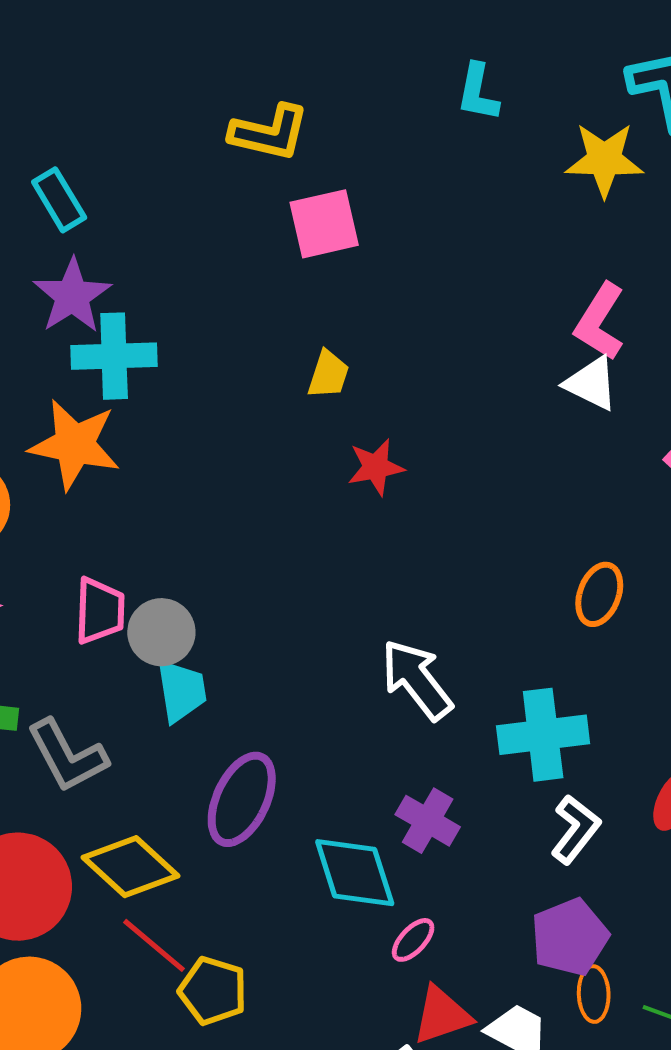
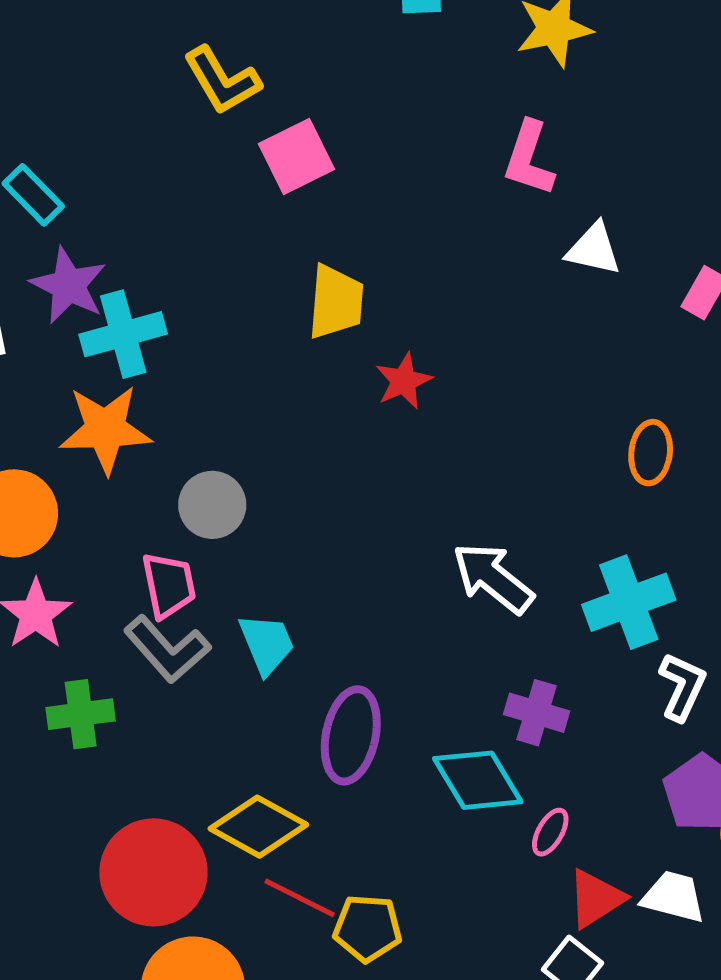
yellow L-shape: (269, 133) -> (222, 81), turned 60
pink L-shape: (600, 322) -> (529, 158), moved
yellow trapezoid: (328, 374) -> (336, 302), size x1.5
gray circle: (161, 632) -> (212, 505), moved
gray L-shape: (67, 756) -> (167, 649), moved

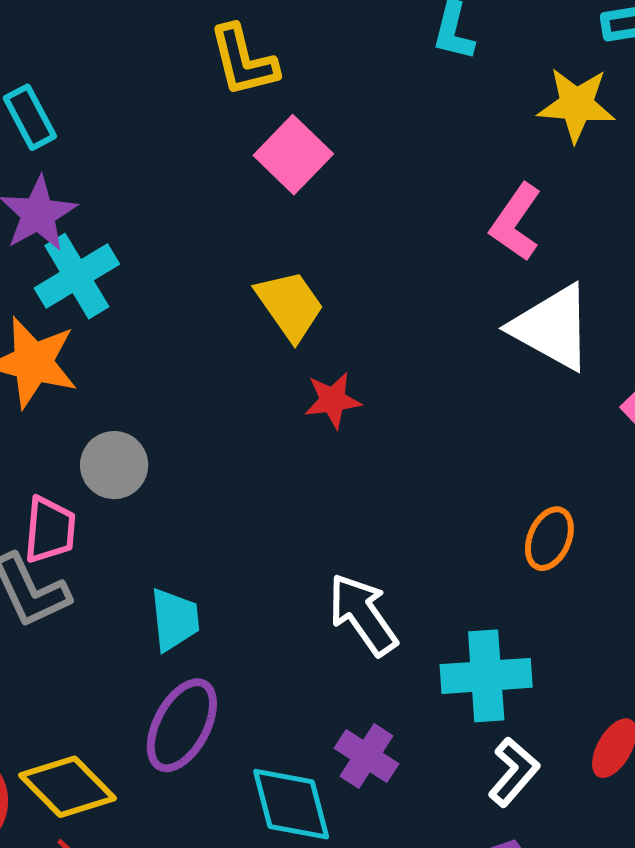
pink square: (296, 156) -> (293, 155), turned -36
white triangle: (594, 249) -> (552, 327), size x1.6
yellow trapezoid: (336, 302) -> (290, 305), turned -56
cyan cross: (123, 334) -> (77, 276), turned -32
cyan trapezoid: (267, 644) -> (175, 620), moved

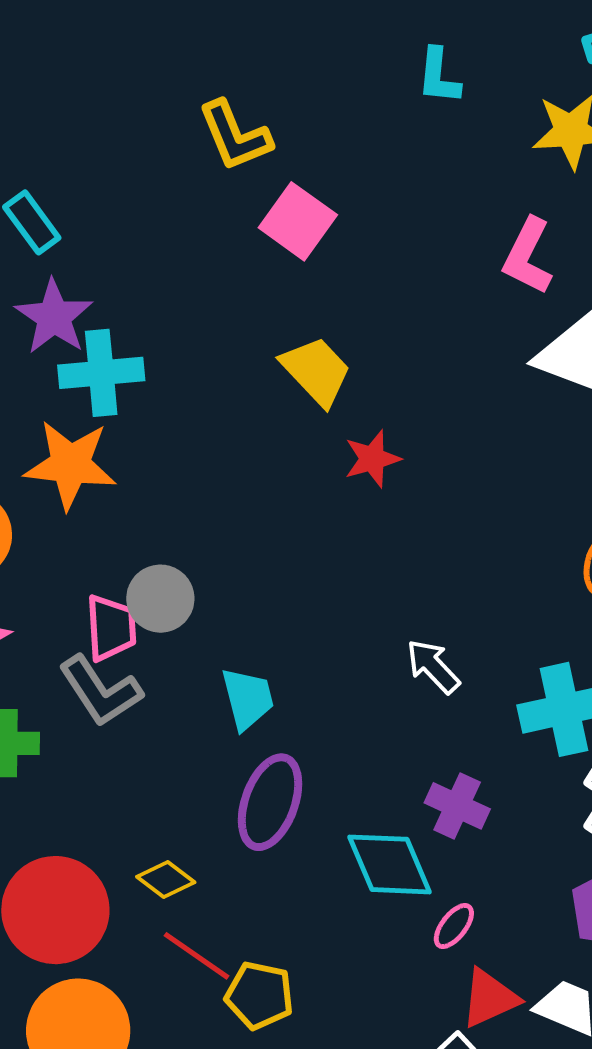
cyan cross: (77, 276) -> (101, 373), turned 34
gray circle: (114, 465) -> (160, 599), moved
white arrow: (363, 614) -> (433, 666), size x0.7
yellow diamond: (68, 787) -> (166, 880), size x0.6

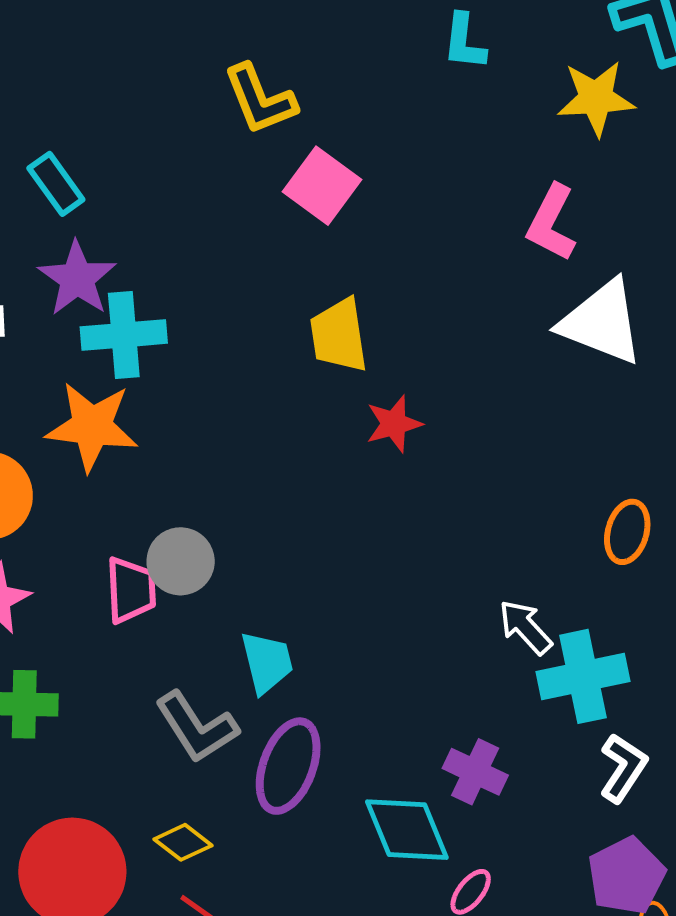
yellow trapezoid: (316, 371) -> (339, 335), turned -146
white arrow: (433, 666) -> (525, 627), moved
gray L-shape: (100, 691) -> (197, 727), moved

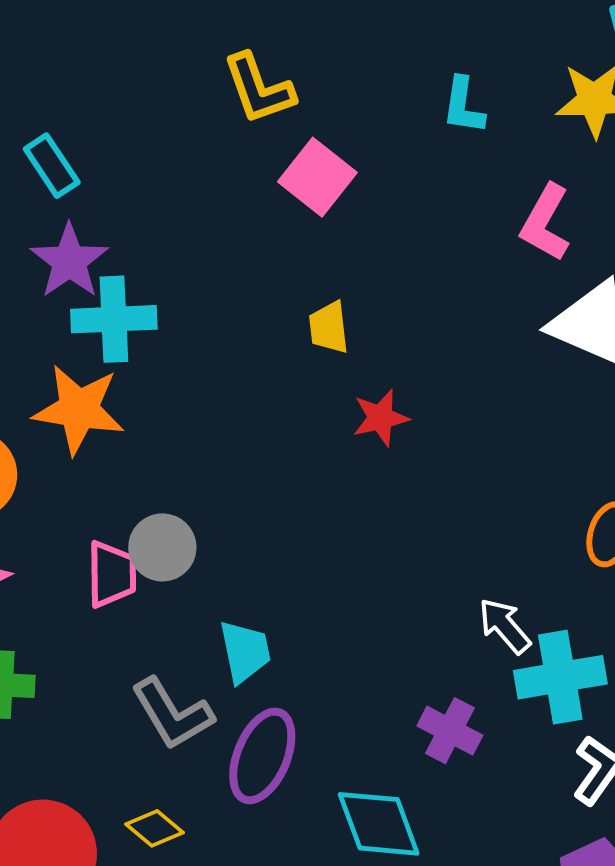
cyan L-shape: (464, 42) -> (463, 106), moved
yellow trapezoid: (339, 335) -> (329, 327), size x0.7
purple cross: (475, 772) -> (450, 731), moved

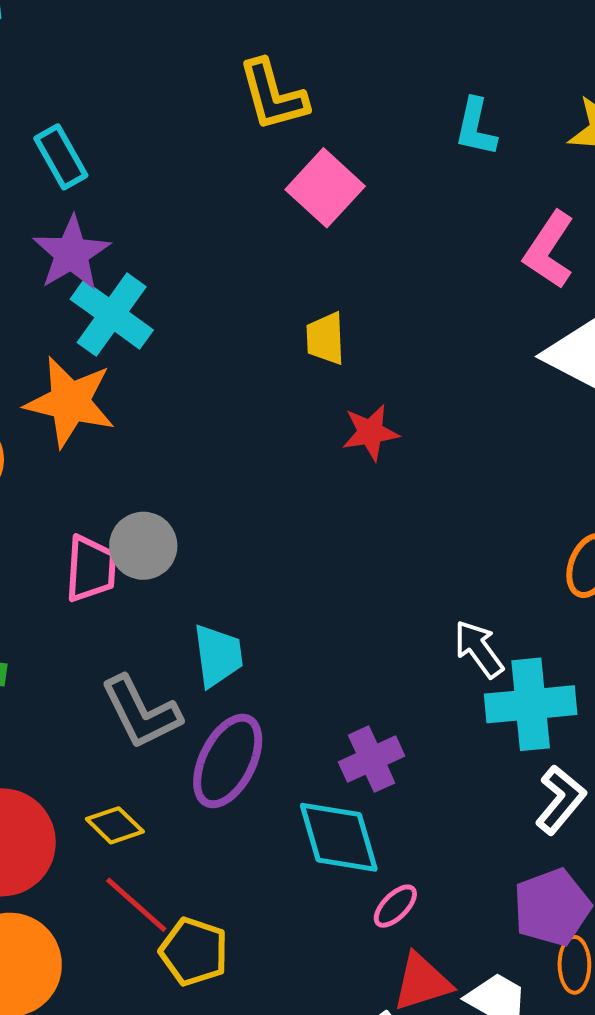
cyan cross: (114, 319) -> (112, 315), turned 34
purple cross: (450, 731) -> (372, 759), moved, turned 34

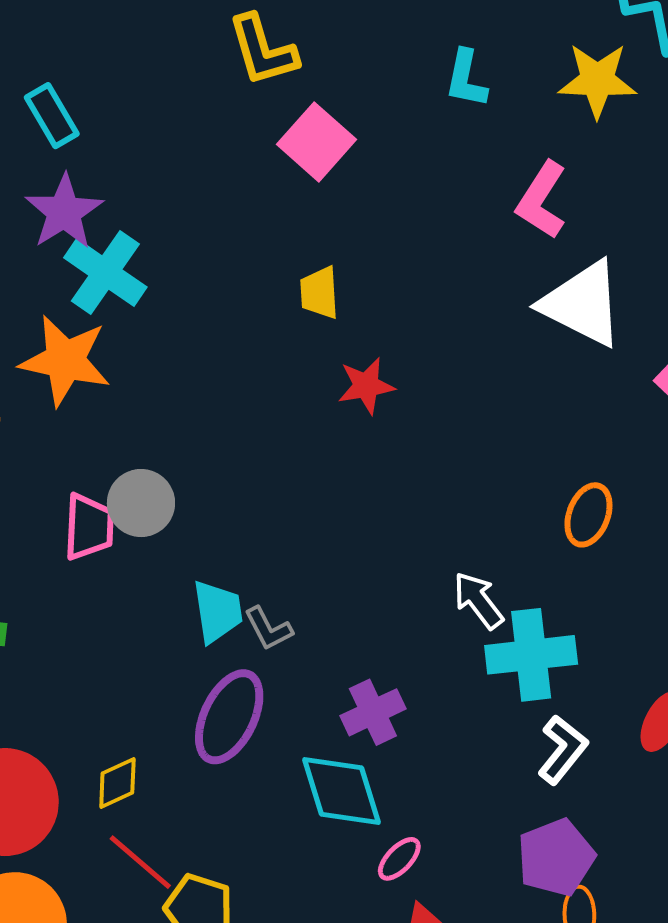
gray L-shape: (141, 712) -> (268, 629), moved, size x0.6
yellow diamond: (115, 825) -> (117, 783), turned -68

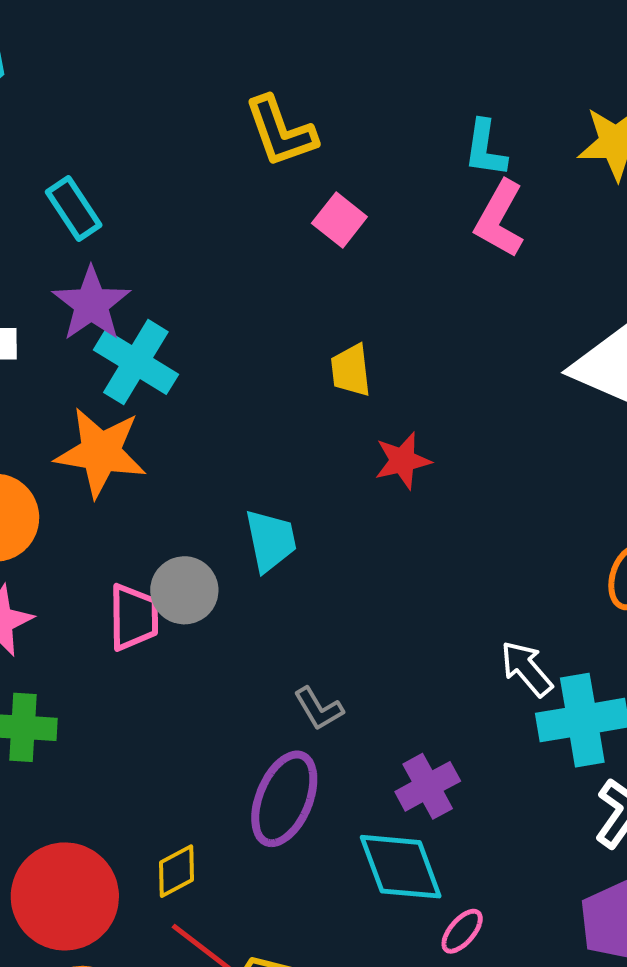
pink square: (317, 142) -> (339, 220), size x0.7
pink L-shape: (542, 200) -> (500, 219), moved
cyan trapezoid: (218, 612) -> (271, 540), moved

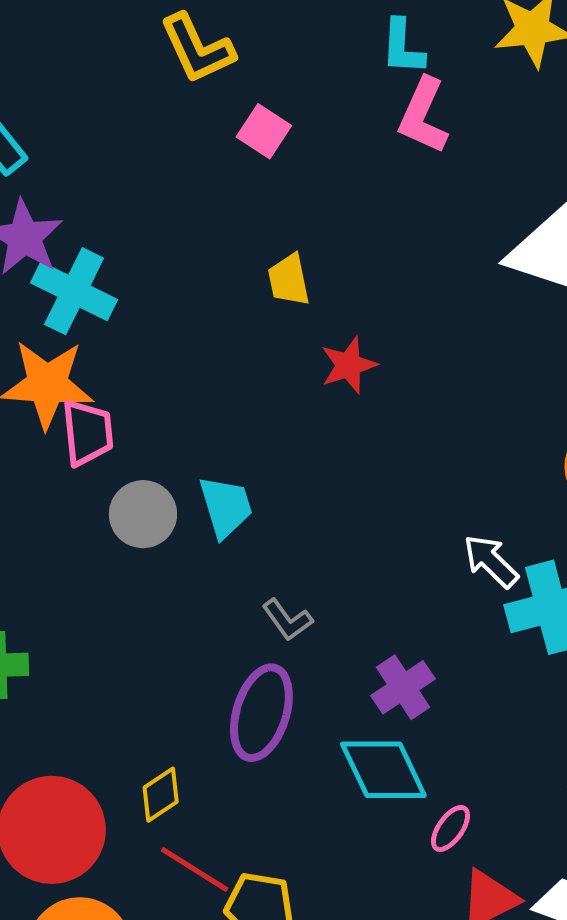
cyan trapezoid: (271, 540) -> (226, 507), moved
pink trapezoid: (134, 617) -> (87, 433), moved

